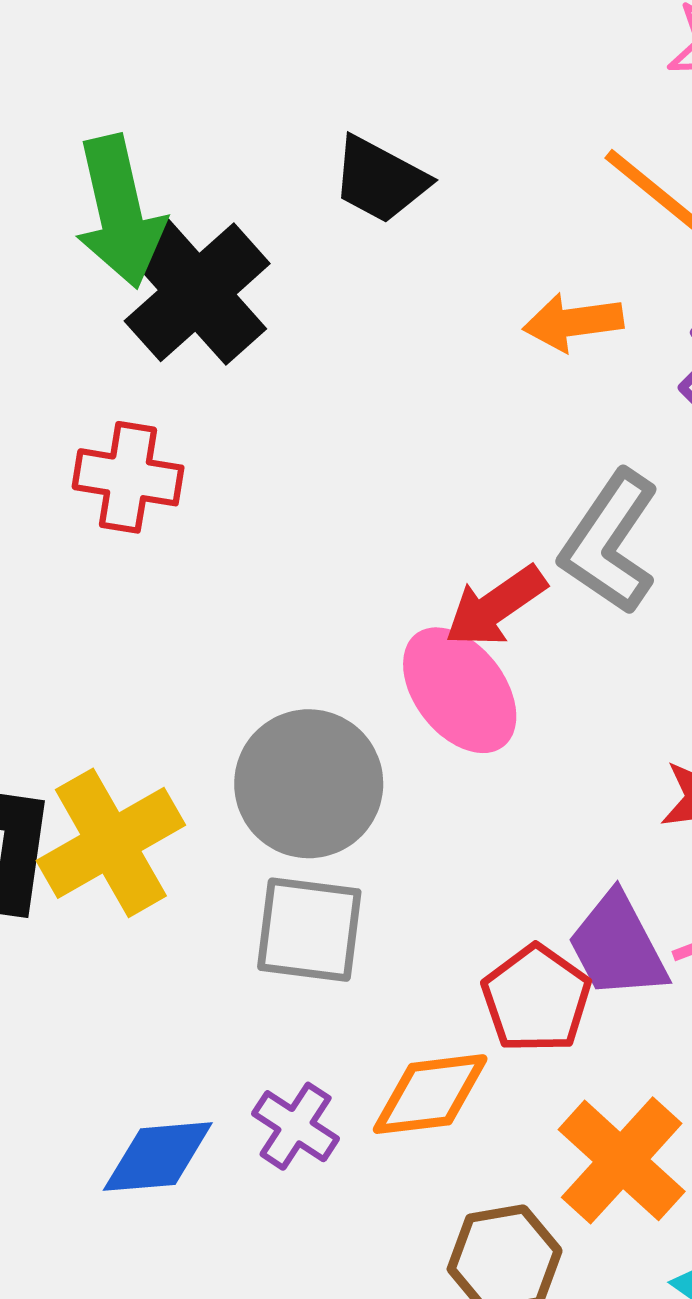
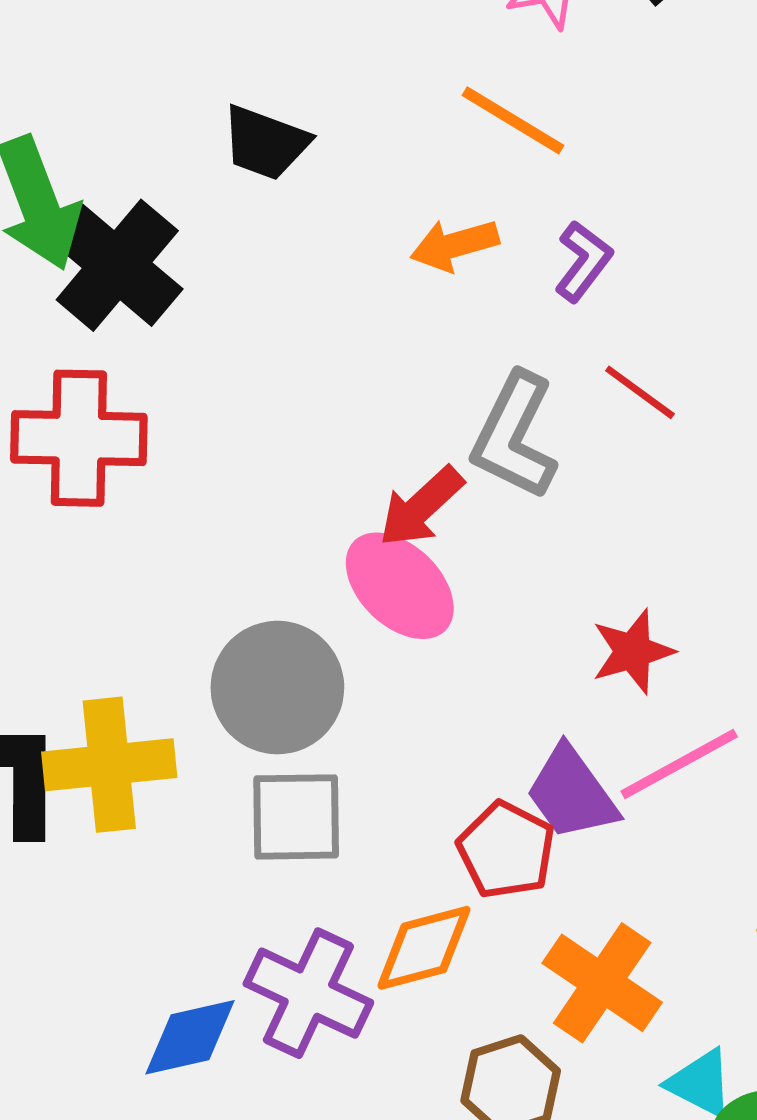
red cross: (128, 477) -> (79, 438), size x1.4
yellow cross: (111, 843) -> (109, 765), turned 32
purple cross: (296, 1126) -> (308, 993), size x1.6

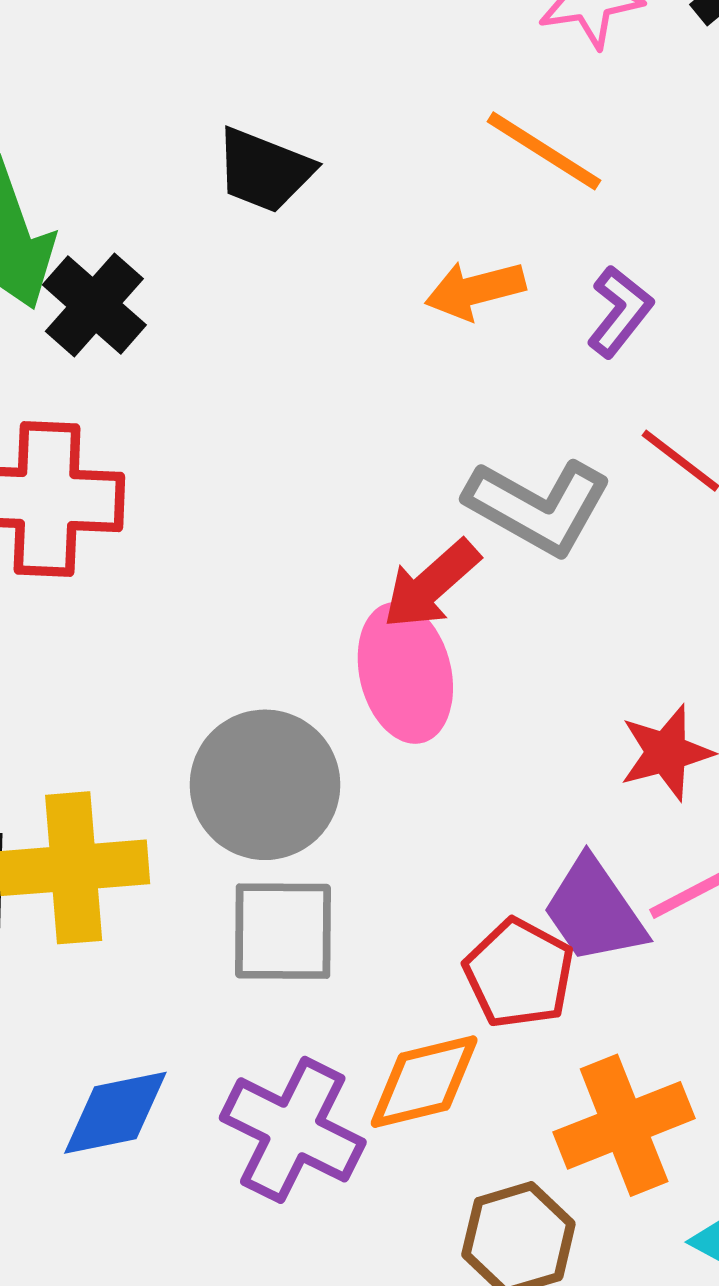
black cross: (117, 265) -> (94, 305), size x0.7
gray L-shape: (514, 436) -> (538, 507), turned -88
pink ellipse: (400, 586) -> (405, 673), turned 31
orange cross: (602, 983) -> (624, 1125), turned 33
blue diamond: (190, 1037) -> (115, 1113), moved

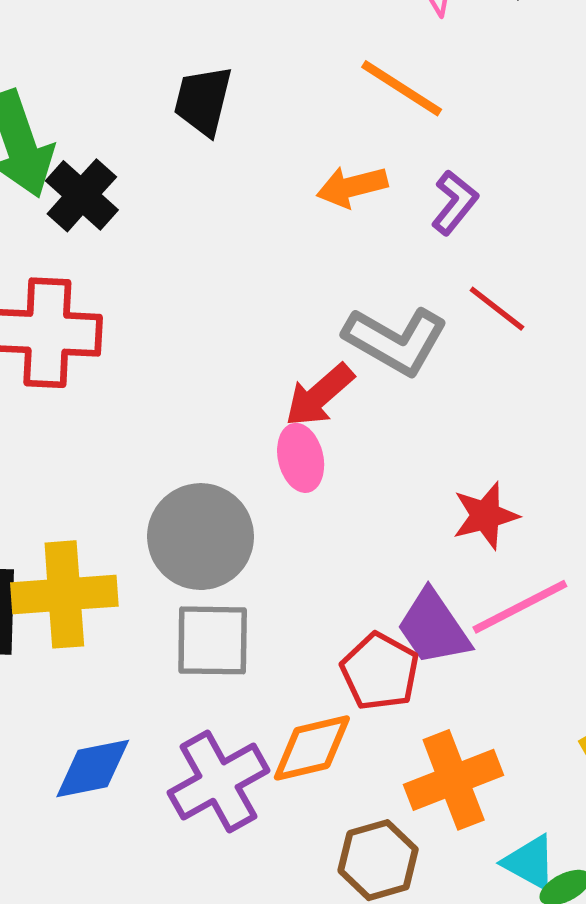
black trapezoid: (264, 170) -> (203, 101), turned 82
pink ellipse: (405, 673) -> (301, 458), size x0.7
purple cross: (293, 1130) -> (219, 782), turned 34

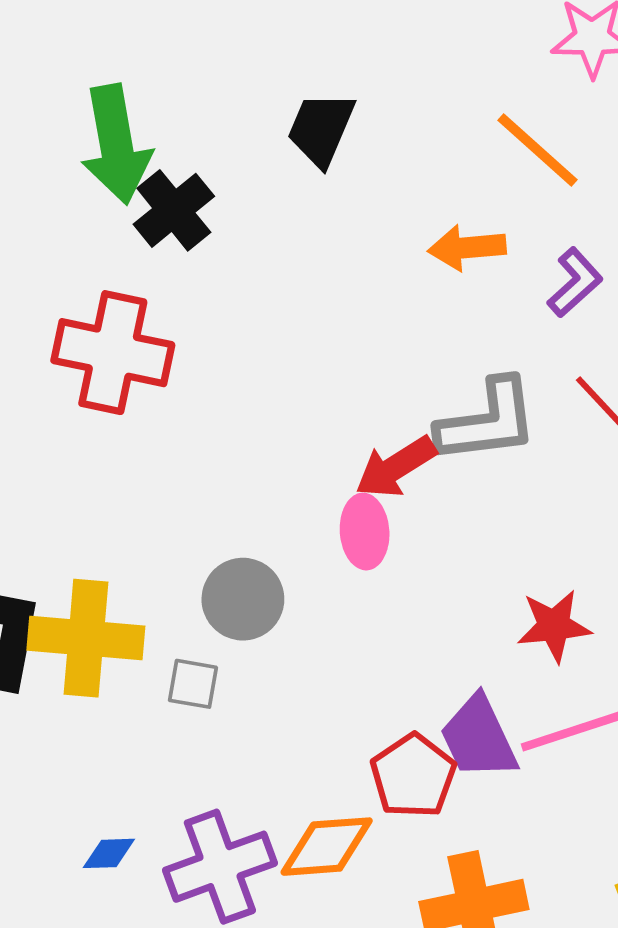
gray L-shape: (396, 341) -> (487, 421), turned -46
gray circle: (201, 537) -> (243, 599), size x0.7
gray square: (213, 640) -> (193, 684), moved, size x0.6
blue diamond: (93, 768) -> (109, 853), moved, size x0.6

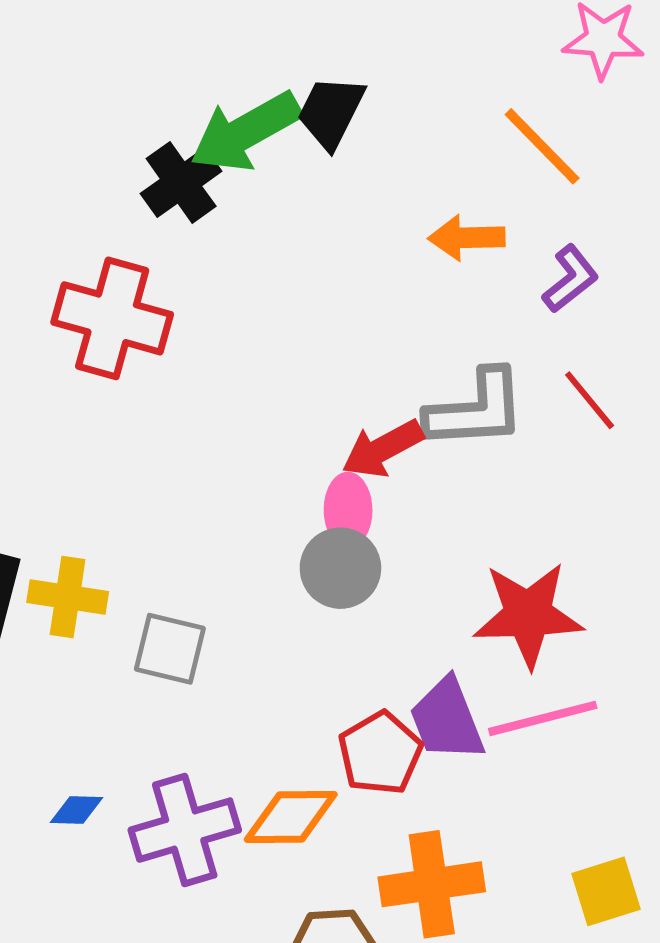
green arrow: (116, 144) -> (246, 132), moved, turned 67
gray circle: (243, 599) -> (340, 568), moved
red star: (554, 626) -> (528, 615), size x1.5
yellow cross: (86, 638) -> (68, 597), size x0.7
gray square: (193, 684) -> (170, 649), size x1.4

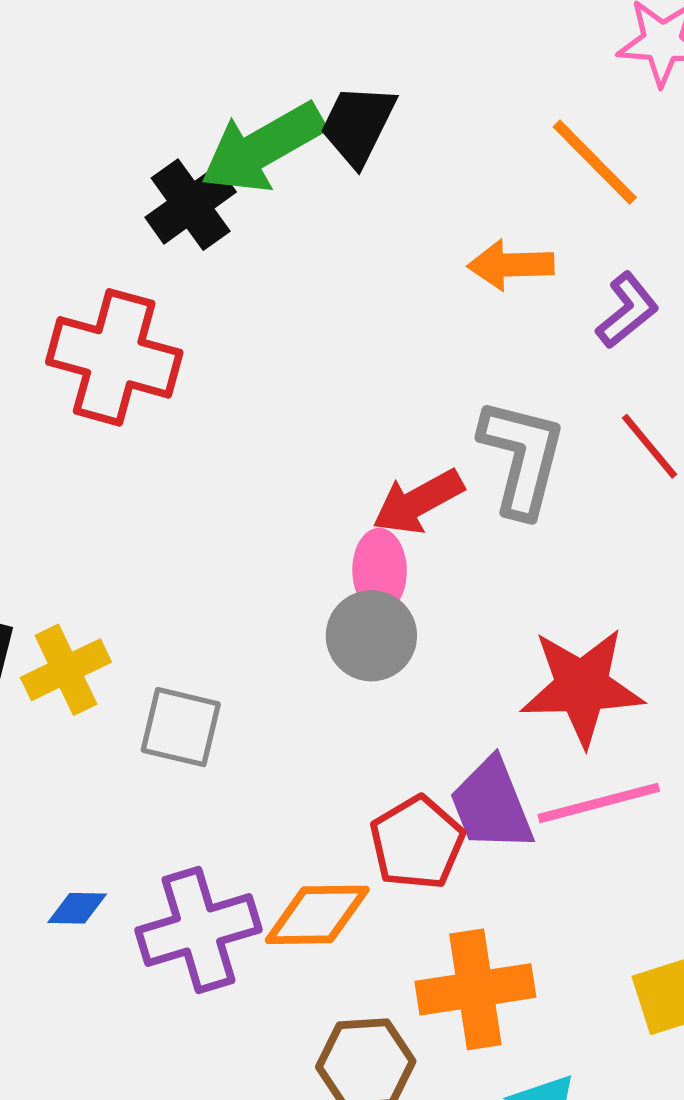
gray L-shape: (476, 410) -> (522, 457), turned -72
yellow cross: (68, 597) -> (66, 670), turned -34

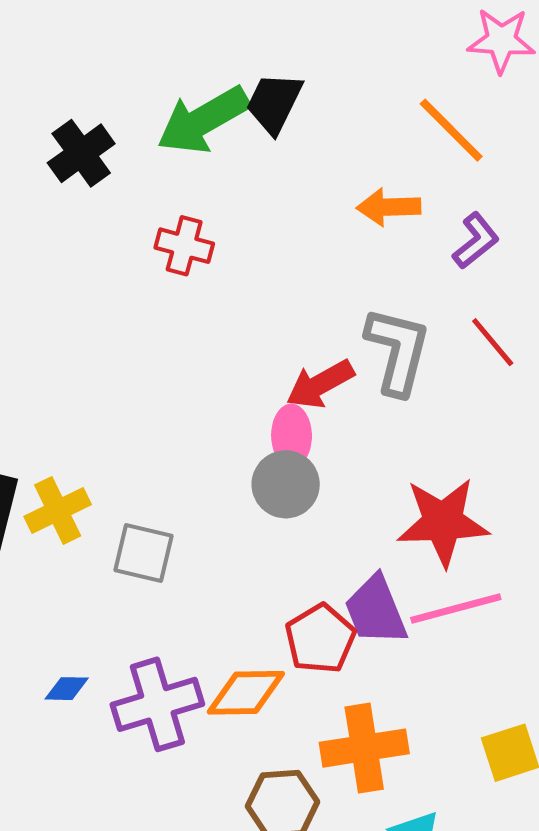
black cross: (191, 205) -> (81, 153), moved
red cross: (114, 357) -> (184, 246), moved, size x0.6

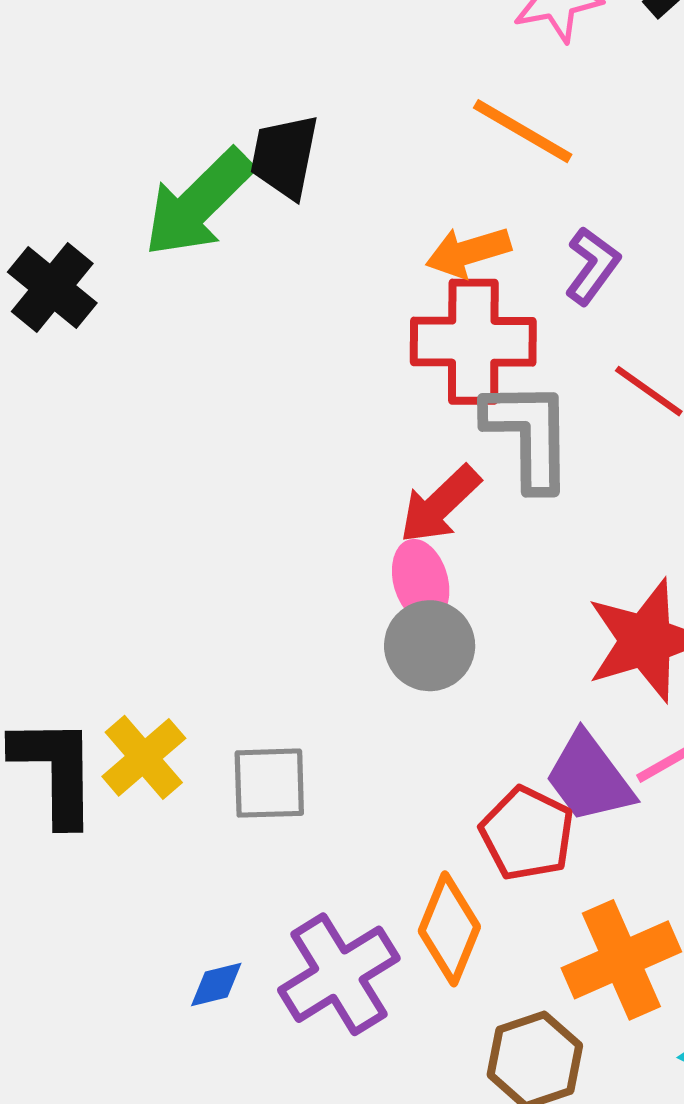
red cross: (184, 246) -> (473, 342), moved, size x1.6
orange diamond: (246, 693) -> (449, 929), turned -52

